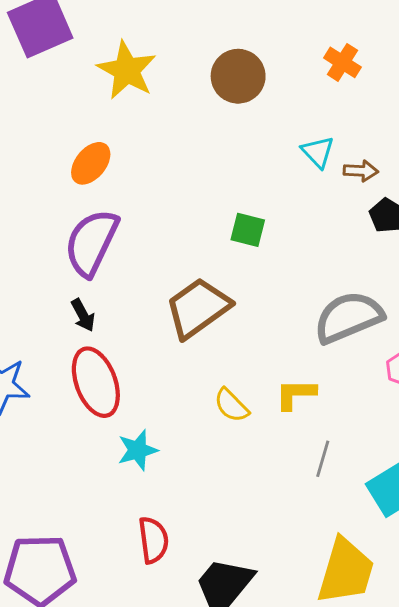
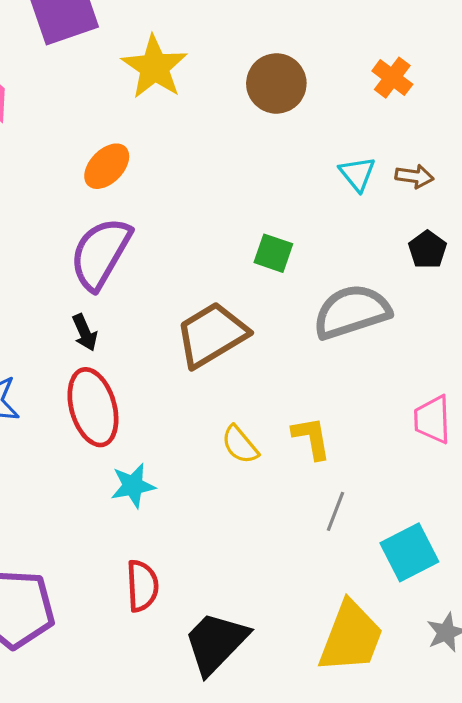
brown arrow: (361, 171) -> (414, 176), moved
gray semicircle: (348, 317) -> (352, 312), moved
yellow L-shape: (296, 394) -> (311, 438), turned 75

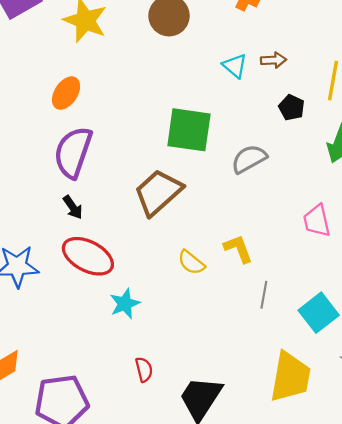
green square: (273, 253) -> (189, 130), size x1.8
gray semicircle: (352, 312) -> (249, 159), size x0.7
red ellipse: (93, 407) -> (88, 256), turned -36
red semicircle: (142, 586) -> (144, 370), size x0.7

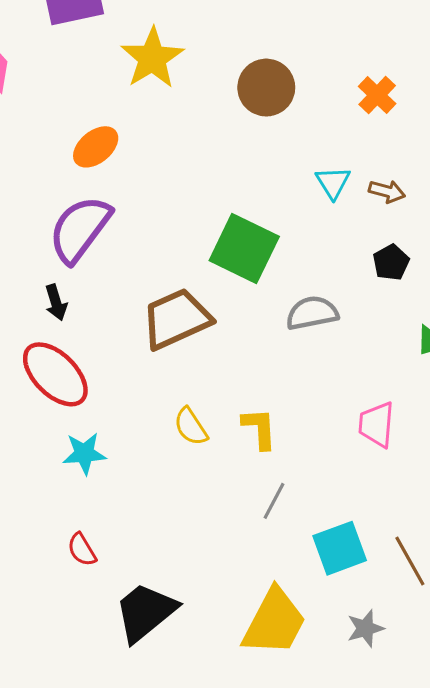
red semicircle: (144, 370) -> (82, 550), turned 145

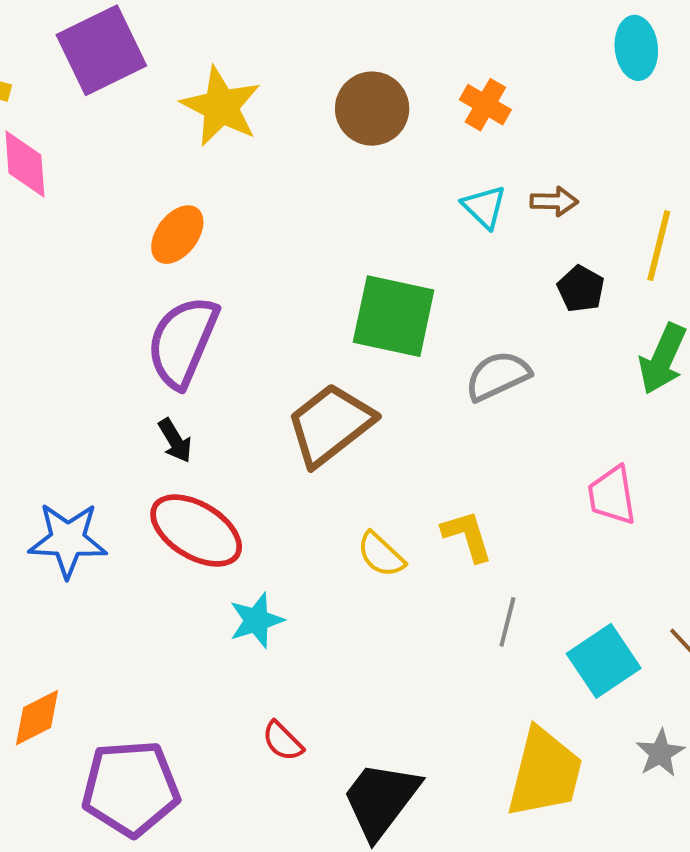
orange cross: (377, 95) -> (485, 105), moved

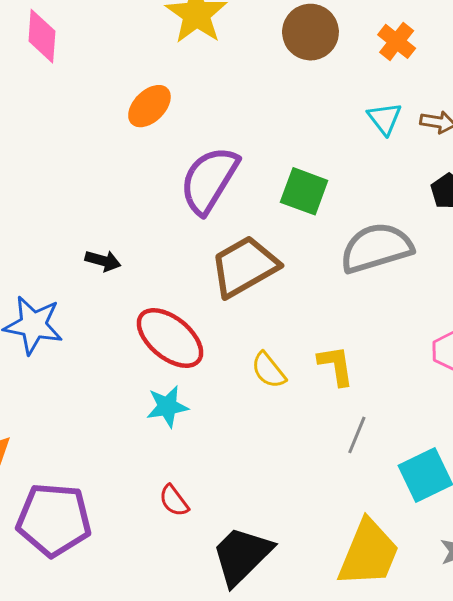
green square: (394, 316) -> (304, 191), size x0.7
purple semicircle: (183, 342) -> (209, 180), moved
gray semicircle: (498, 376) -> (376, 248), size x1.4
black arrow: (175, 441) -> (103, 261), moved, turned -52
red ellipse: (196, 531) -> (170, 338), moved

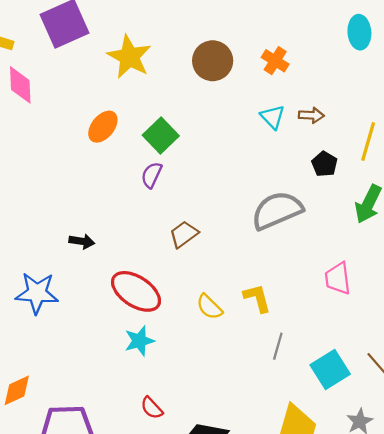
purple semicircle: (209, 180) -> (152, 175), size x0.5
green square: (304, 191) -> (161, 136), moved, turned 32
brown trapezoid: (244, 266) -> (184, 234), size x0.6

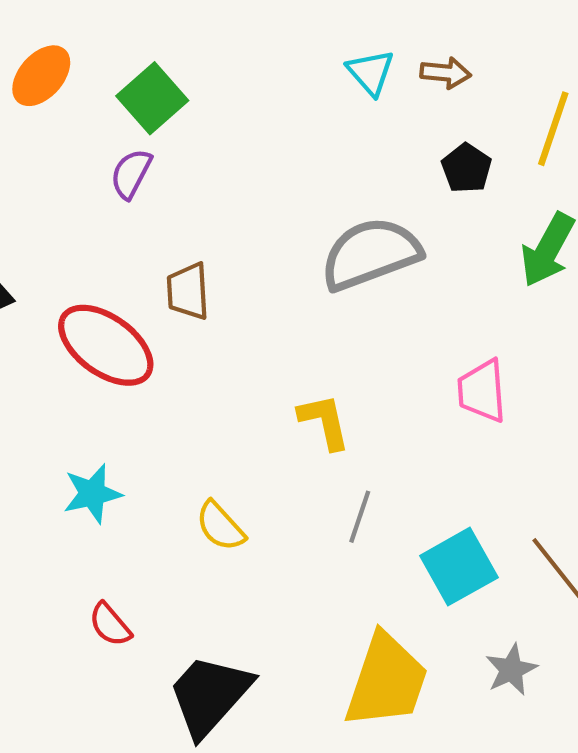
brown trapezoid: (184, 234) -> (188, 291), turned -60
red ellipse: (136, 291) -> (106, 345), moved
yellow semicircle: (209, 307) -> (220, 526), moved

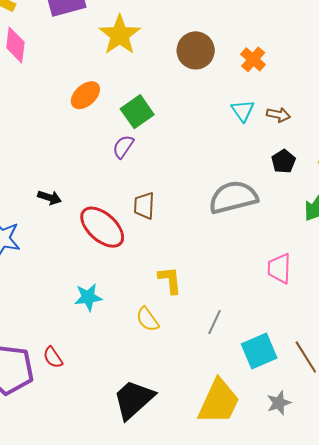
yellow L-shape: (324, 422) -> (170, 280), moved
red semicircle: (110, 625) -> (53, 357), moved

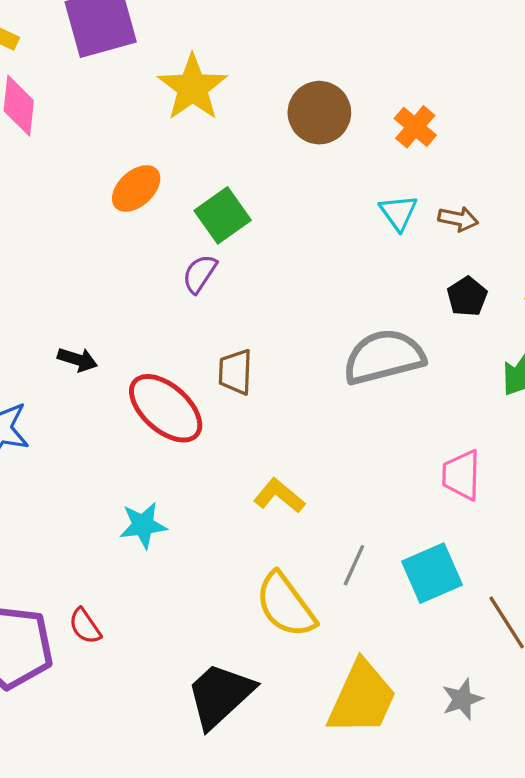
yellow L-shape: (170, 280) -> (279, 496), turned -44
yellow semicircle: (147, 319) -> (286, 605), moved, size x1.6
cyan square: (259, 351) -> (432, 573), moved

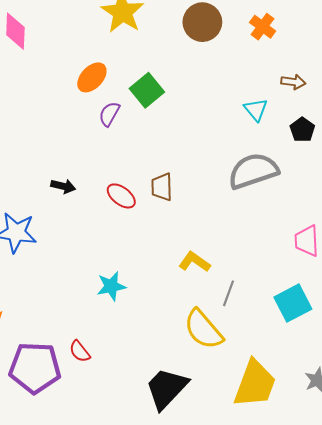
cyan triangle: (398, 212) -> (256, 110), moved
purple semicircle: (200, 274) -> (109, 114), moved
red ellipse: (166, 408) -> (121, 196), moved, size x0.6
gray line: (354, 565) -> (229, 293), moved

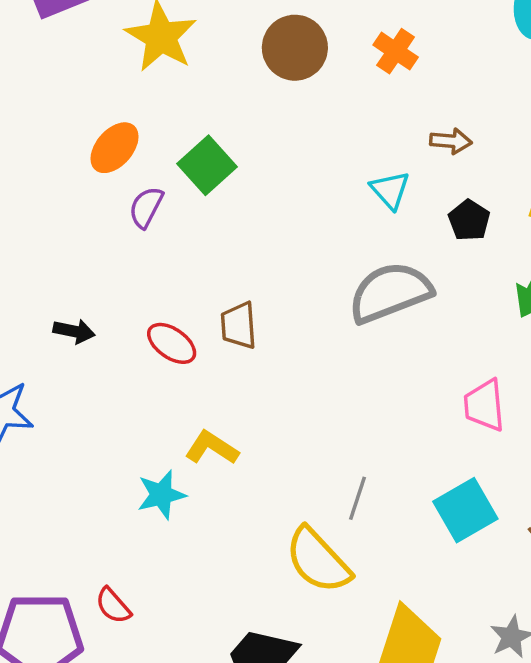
yellow L-shape: (194, 262) -> (212, 448), moved

